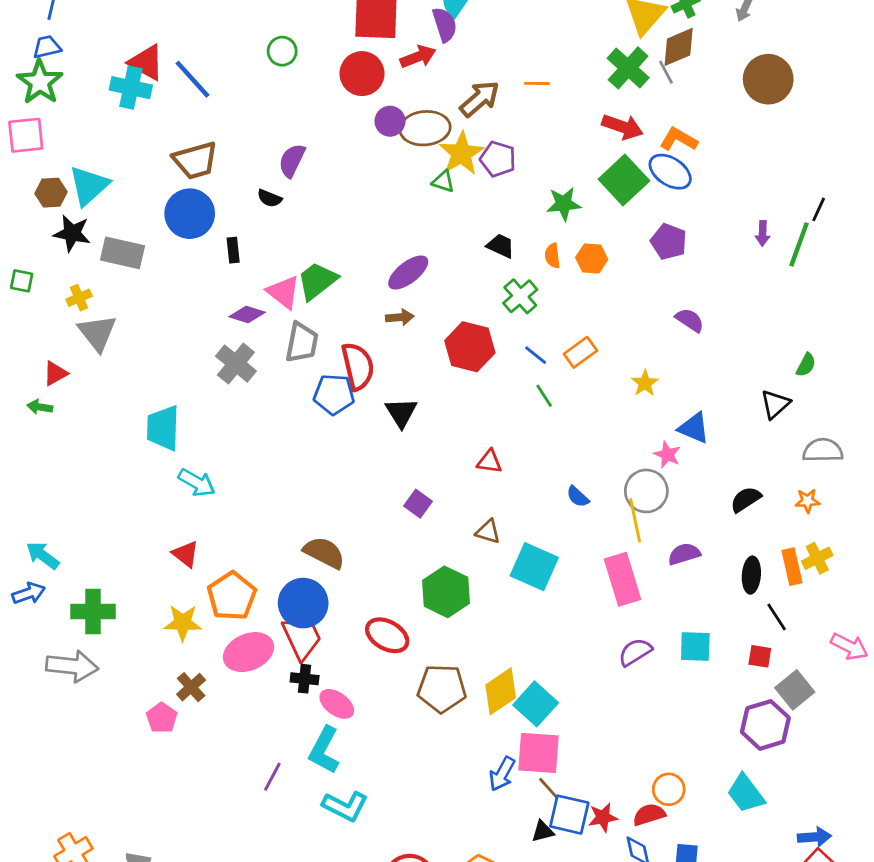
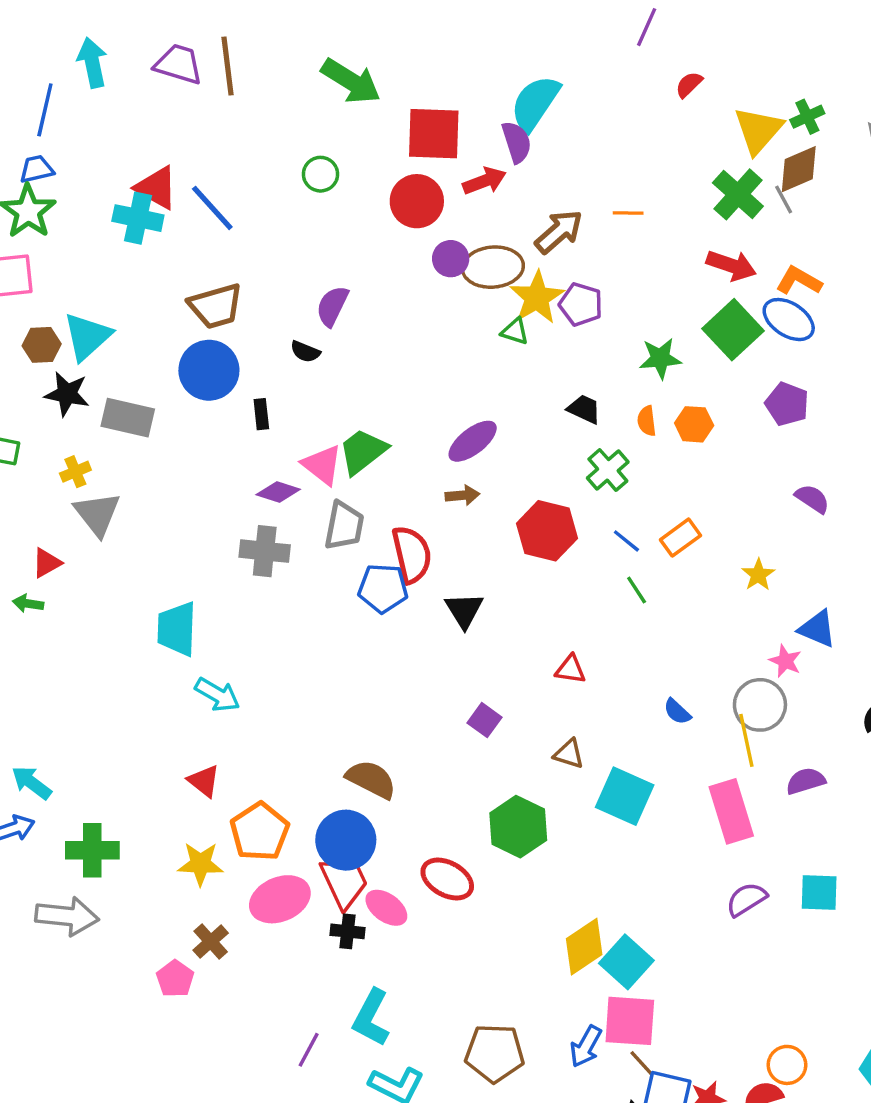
gray cross: (236, 364) -> (265, 551), turned -33
brown pentagon: (442, 688) -> (495, 1053), moved
pink ellipse: (337, 704) -> (386, 908), moved

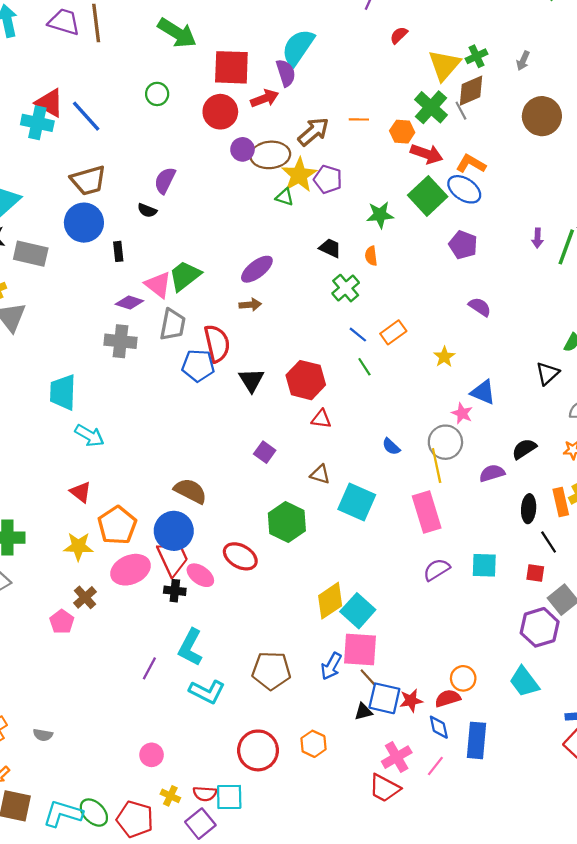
orange hexagon: (694, 424) -> (402, 132), moved
red hexagon: (547, 531) -> (306, 380), moved
purple semicircle: (806, 781) -> (492, 473), moved

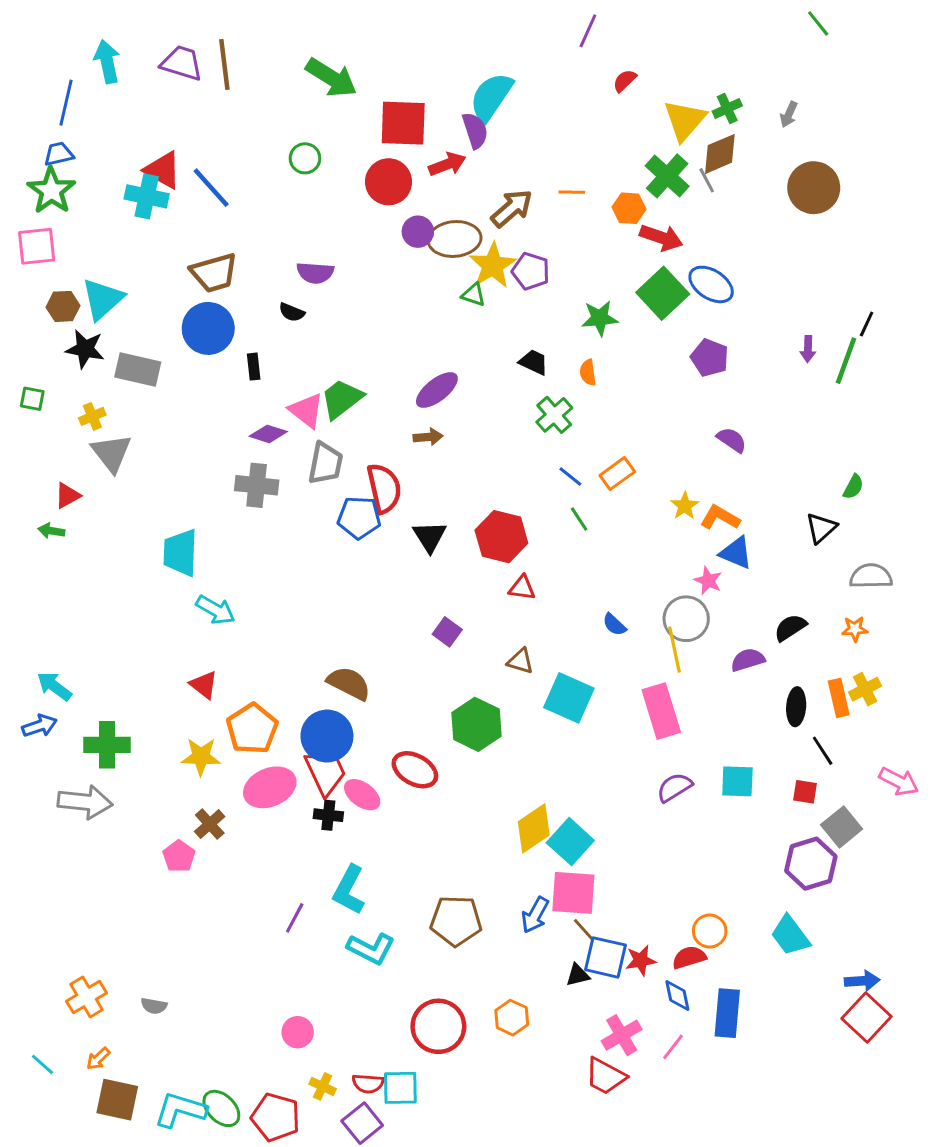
orange L-shape: (471, 164) -> (720, 518), moved
purple semicircle: (165, 180) -> (315, 273), turned -112

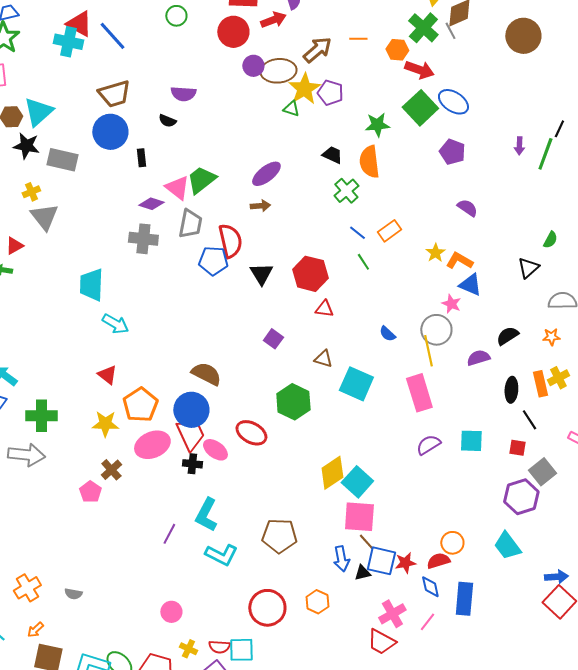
orange semicircle: (588, 372) -> (369, 162), size x1.8
blue arrow: (535, 915) -> (341, 559), moved, turned -40

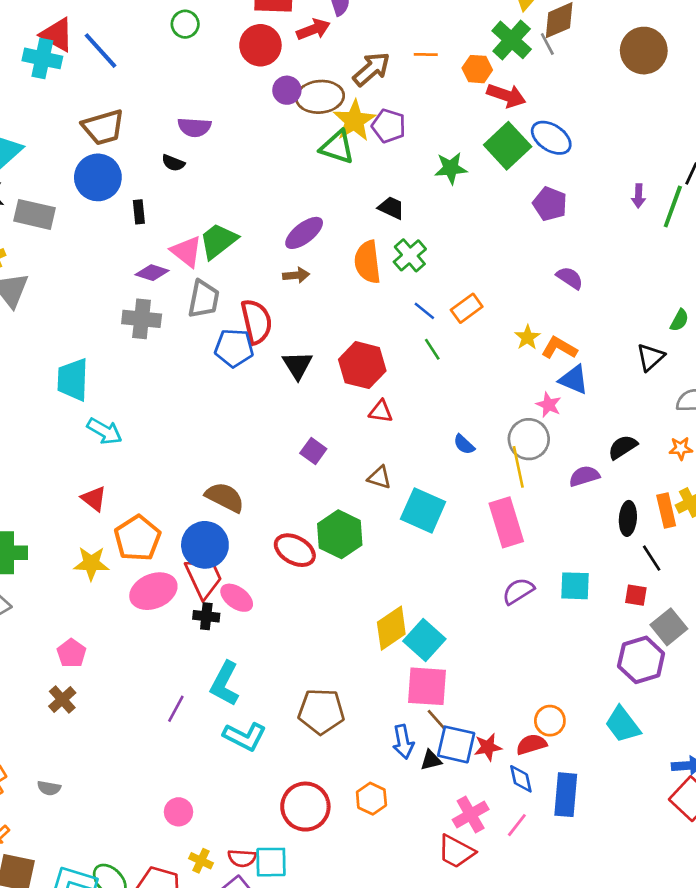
green triangle: (291, 109) -> (337, 147), size x1.6
orange semicircle: (369, 162) -> (368, 262), moved
red ellipse: (251, 433) -> (295, 550), moved
brown cross: (111, 470) -> (62, 699), moved

